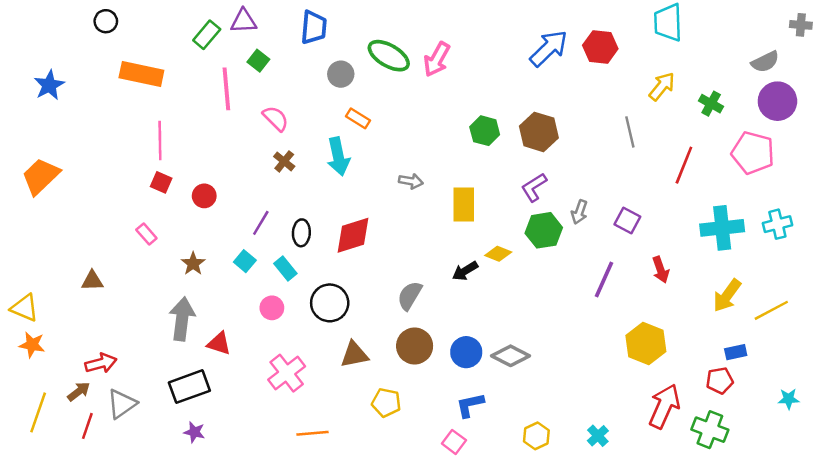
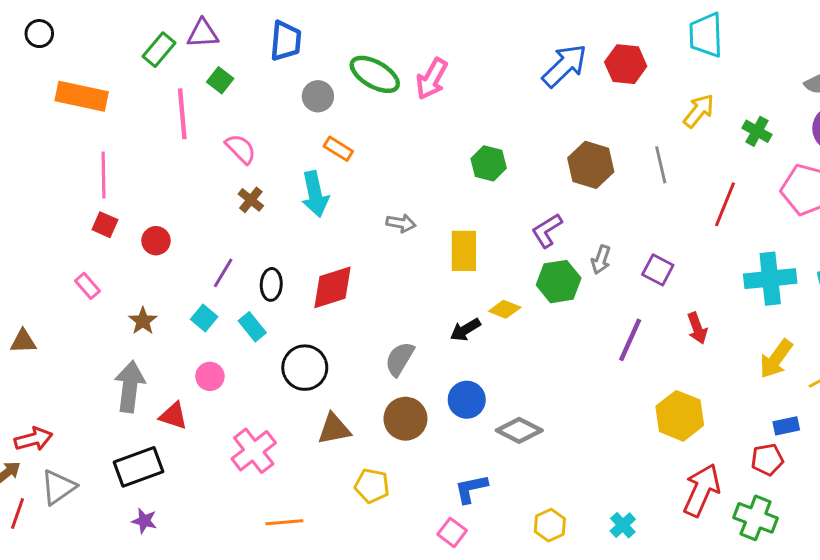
brown hexagon: (539, 132) -> (591, 165), moved
pink circle: (272, 308) -> (210, 376), moved
blue circle: (466, 352) -> (467, 400), moved

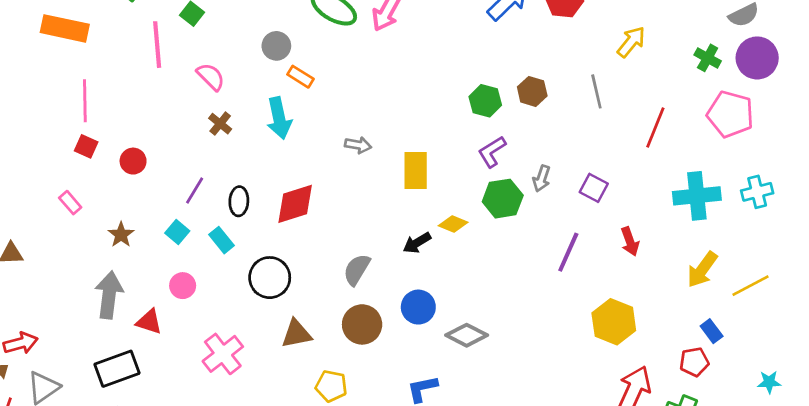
gray circle: (318, 96) -> (276, 46), moved
green cross: (757, 131) -> (708, 58), moved
green hexagon: (489, 163) -> (485, 101), moved
brown hexagon: (591, 165) -> (532, 91), size x0.7
blue rectangle: (786, 426) -> (712, 331), turned 65

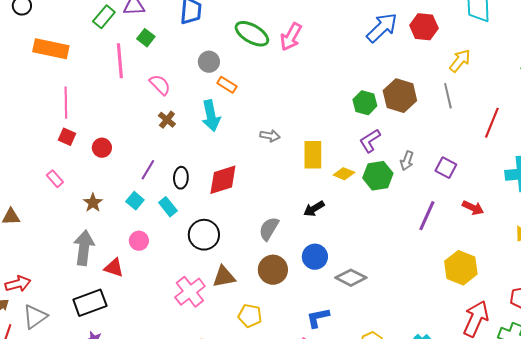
yellow arrow: (631, 42) -> (460, 61), moved
brown hexagon: (532, 91) -> (400, 96), size x1.5
yellow diamond: (453, 224) -> (344, 174), moved
red arrow: (630, 241) -> (473, 208), turned -45
pink cross: (223, 354) -> (190, 292), moved

